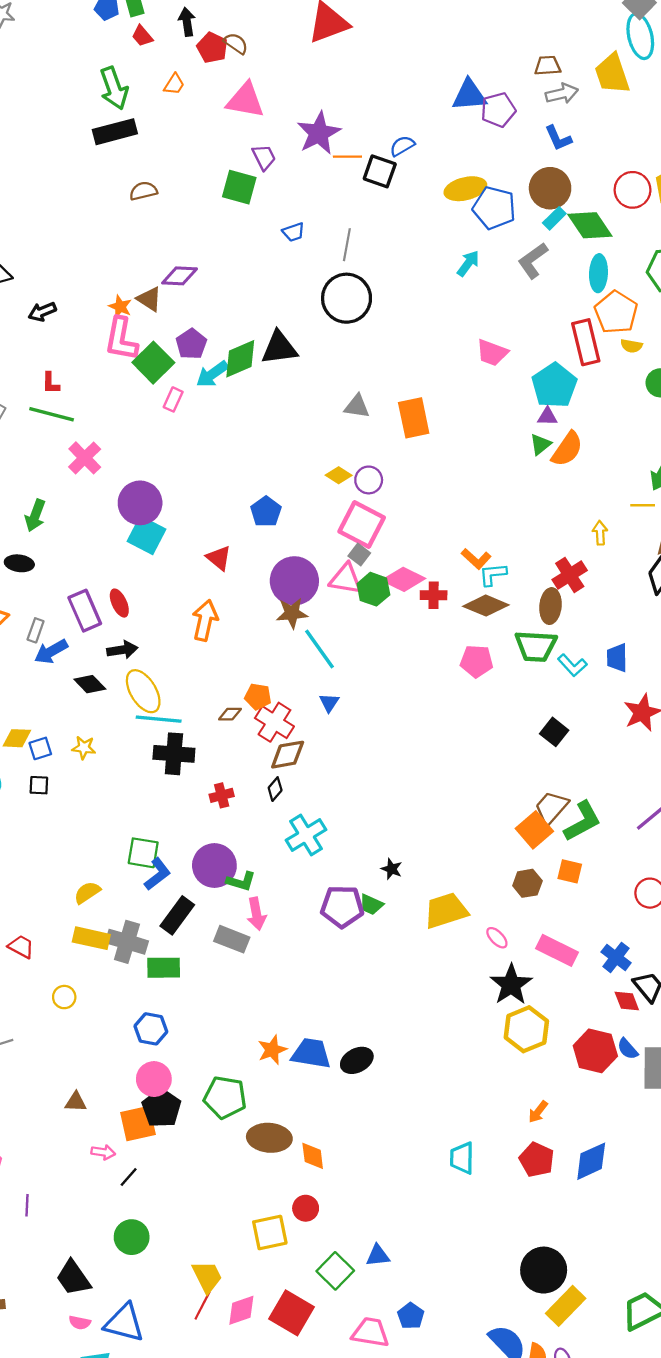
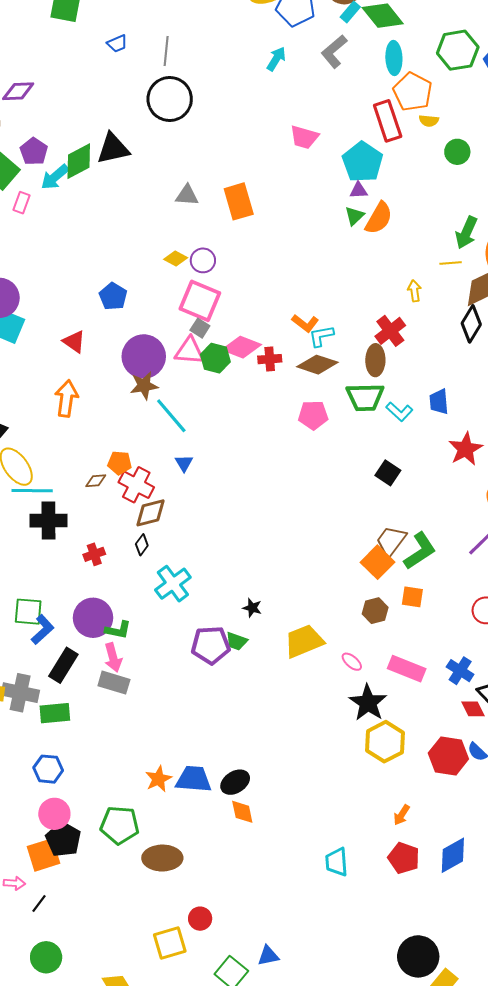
pink arrow: (256, 914) -> (113, 658), moved
orange diamond: (313, 1156) -> (242, 812), moved

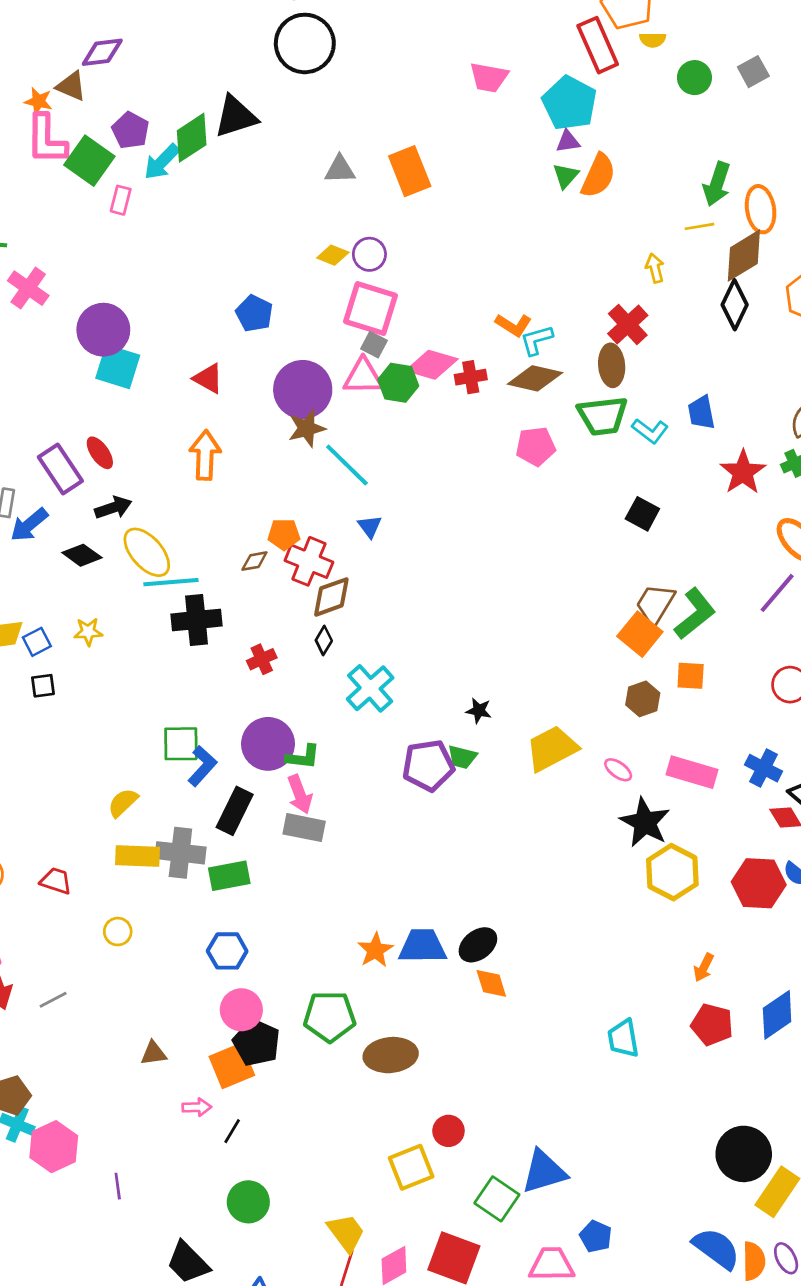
blue triangle: (268, 956) -> (544, 1172), size x1.6

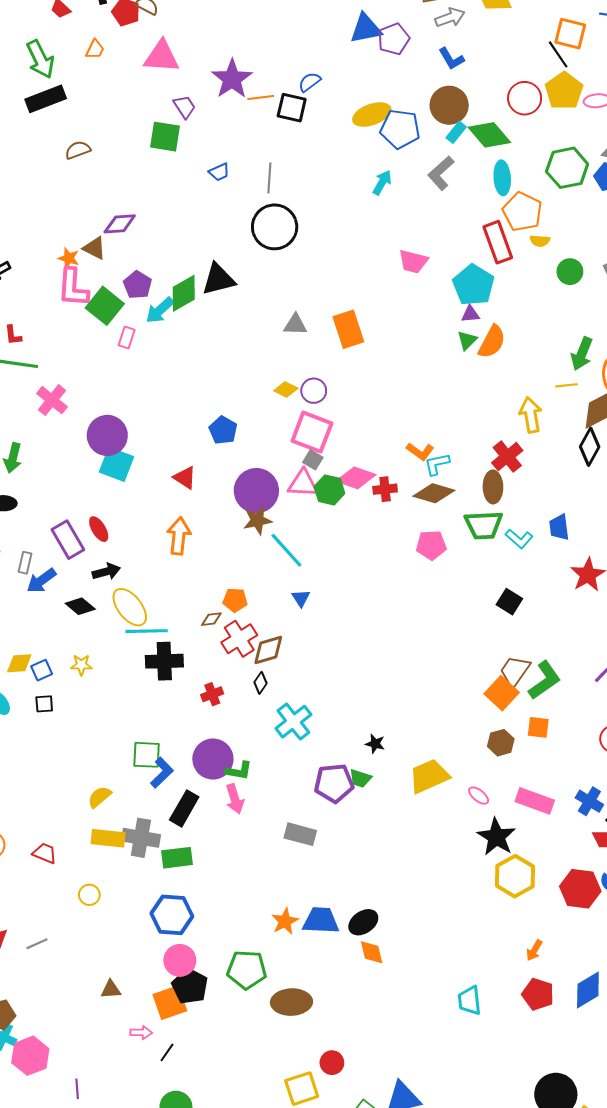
yellow arrow: (655, 268) -> (531, 415), size x1.6
red cross: (309, 561) -> (239, 639), moved, turned 32
gray rectangle: (304, 828) -> (300, 834), moved
blue hexagon: (227, 951) -> (172, 915), size x1.4

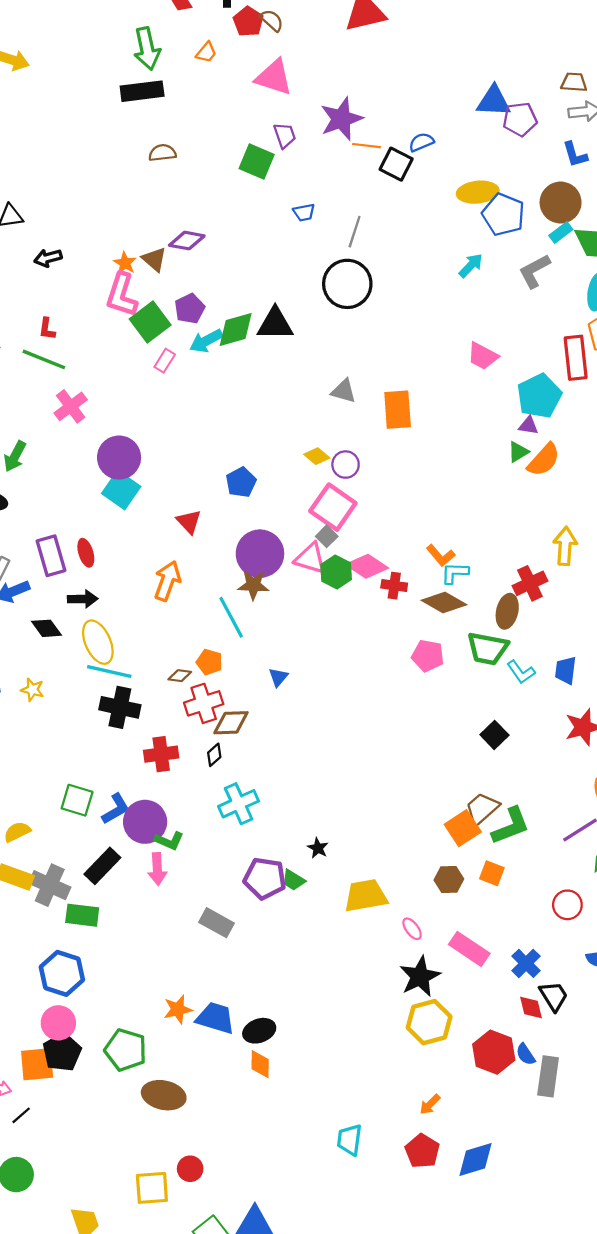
cyan line: (286, 550) -> (231, 617), moved
red cross: (212, 694) -> (161, 754), size x1.4
blue L-shape: (162, 773) -> (116, 809), moved

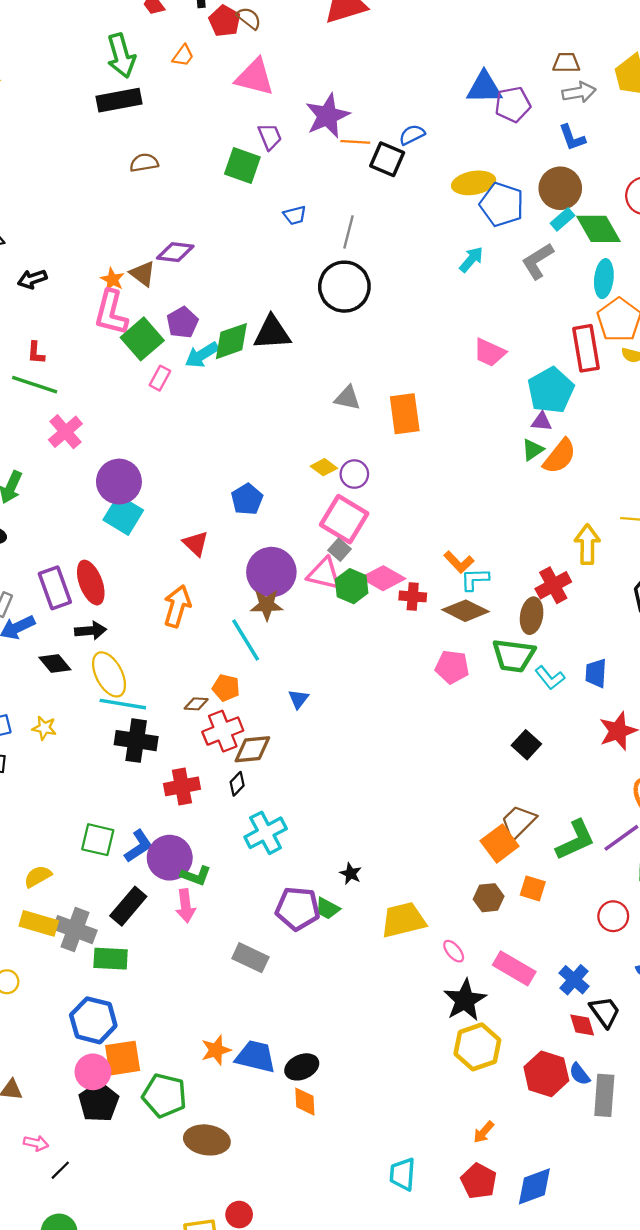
red ellipse: (86, 553) -> (91, 583), size x1.5
green L-shape: (511, 826) -> (575, 840), moved
orange square: (37, 1064) -> (123, 1058), moved

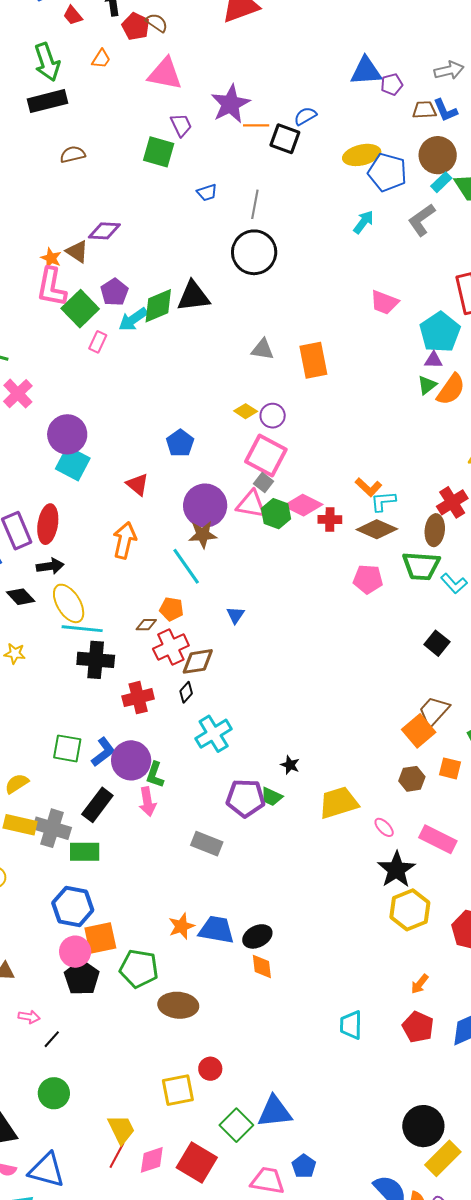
brown trapezoid: (566, 63) -> (424, 110), moved
purple pentagon: (513, 104) -> (392, 84), size x0.7
red ellipse: (91, 583) -> (48, 524), turned 33
green L-shape: (196, 876) -> (155, 775), turned 92

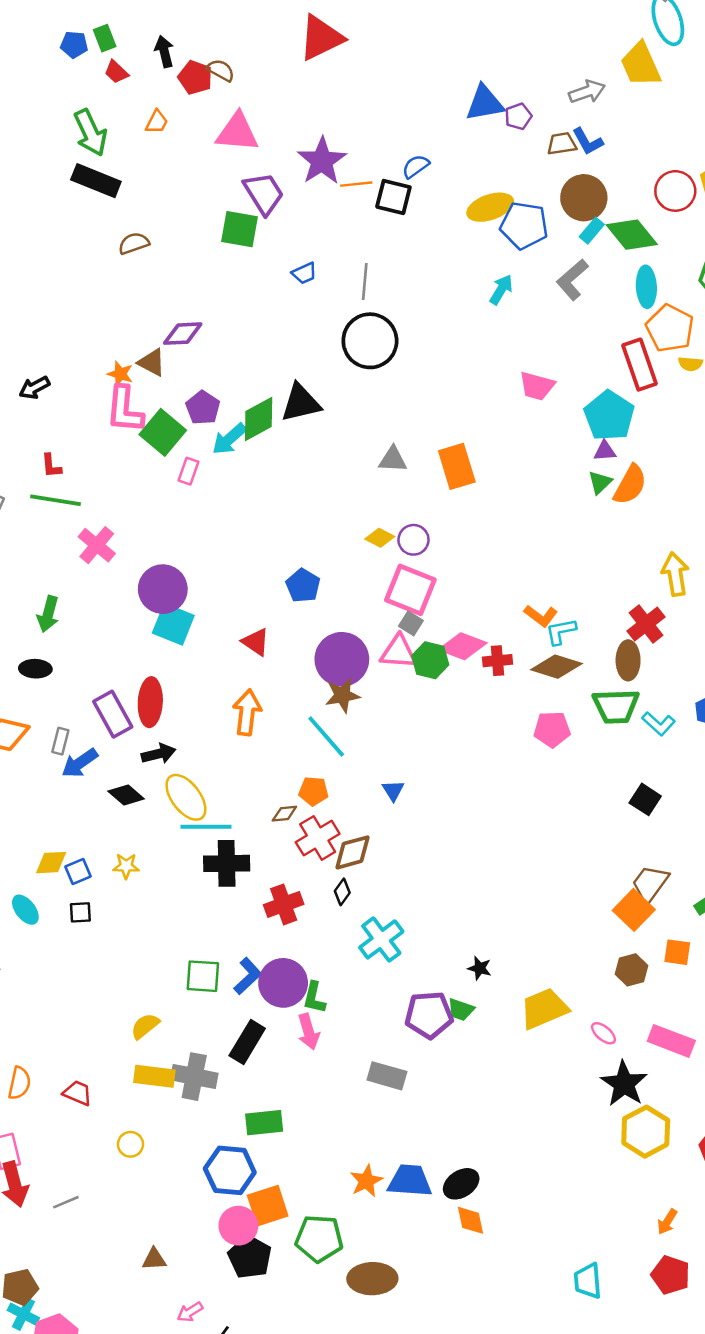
black rectangle: (47, 101) -> (96, 181), turned 42
purple trapezoid: (181, 125) -> (264, 193), size x1.5
green rectangle: (85, 852) -> (264, 1123), moved
pink arrow: (29, 1017) -> (190, 1312), turned 145

